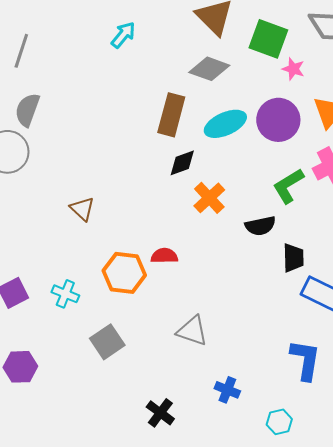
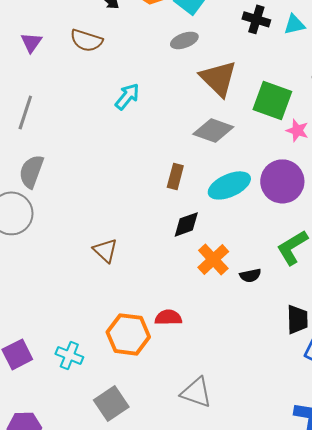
brown rectangle: (171, 115) -> (175, 176), size x0.6
brown triangle: (82, 209) -> (105, 250), moved
black semicircle: (260, 226) -> (250, 275), moved, size x0.7

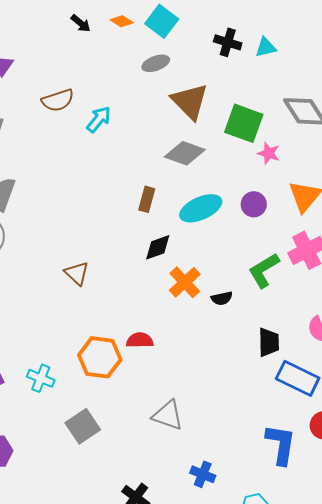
brown semicircle: (86, 40) -> (58, 100), moved, turned -36
purple circle: (282, 181) -> (254, 204), size x0.6

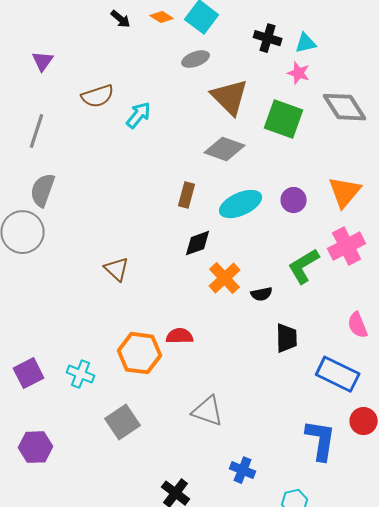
pink star: (269, 153) -> (299, 73), moved
black trapezoid: (269, 342) -> (287, 338), moved

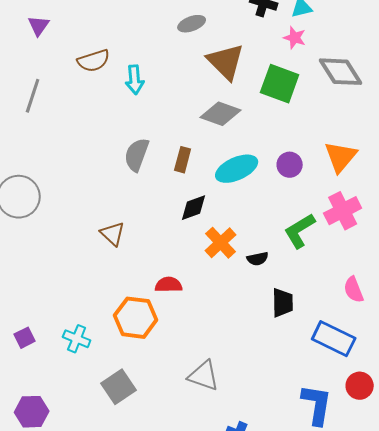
cyan arrow: (139, 115) -> (135, 80), turned 136
gray semicircle: (43, 190) -> (137, 155), moved
red semicircle: (180, 336) -> (169, 285), moved
purple square: (29, 373) -> (25, 338), size x0.7

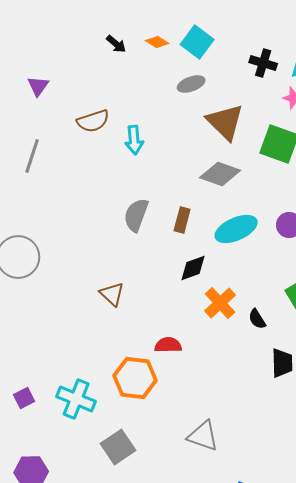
black semicircle: (258, 259) -> (257, 319), turned 70
cyan cross: (77, 339) -> (76, 399), size x1.4

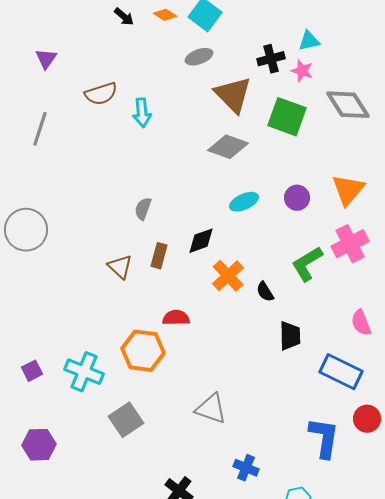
black cross: (263, 63) -> (271, 59), moved, turned -32
gray semicircle: (136, 215) -> (143, 209), moved, size x0.7
brown rectangle: (182, 220) -> (159, 256), moved
cyan ellipse: (236, 229) -> (244, 202), size x0.7

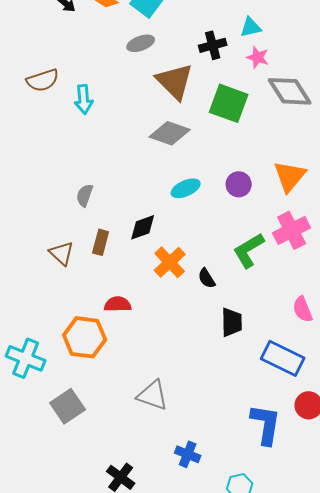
pink star: (302, 71) -> (258, 57), moved

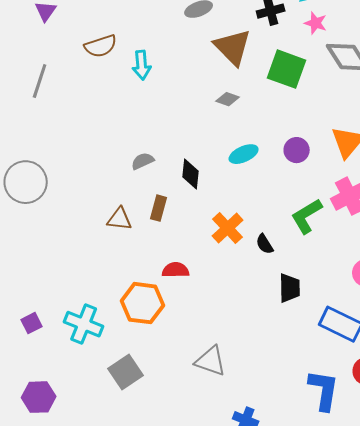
gray diamond: (170, 133) -> (228, 99), size x0.6
gray semicircle: (85, 195) -> (143, 161), turned 45
black diamond: (143, 227) -> (191, 174), moved, turned -64
brown triangle: (62, 253) -> (120, 219), turned -36

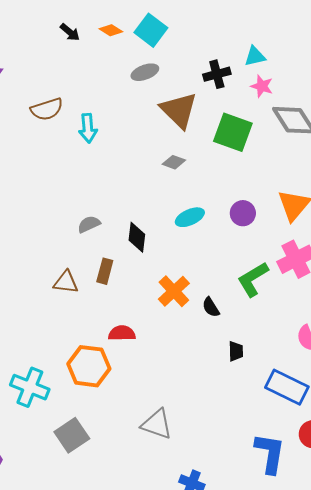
black trapezoid: (290, 288) -> (236, 351), size x0.7

